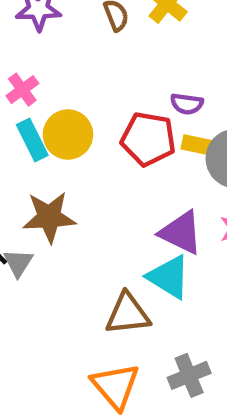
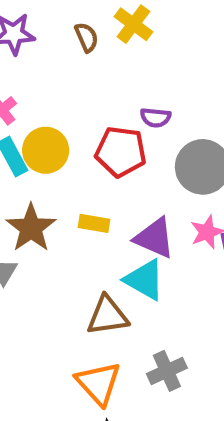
yellow rectangle: (198, 145) -> (94, 223), moved
brown star: (49, 217) -> (31, 228), turned -30

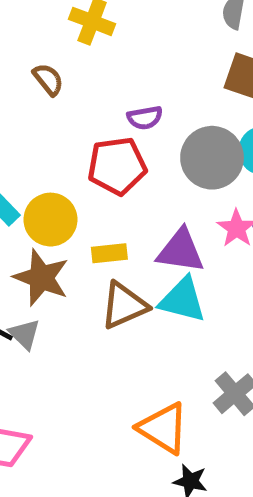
brown semicircle: (87, 37) -> (48, 79), moved
yellow circle: (46, 150) -> (50, 220), moved
brown triangle: (108, 316) -> (124, 305), moved

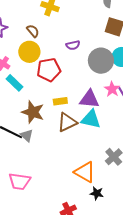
red pentagon: (117, 166) -> (49, 70), moved
yellow circle: (50, 220) -> (29, 52), moved

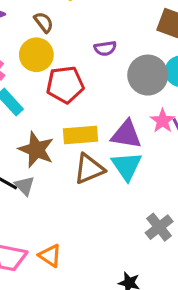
yellow rectangle: (60, 101) -> (80, 135), size x1.5
cyan triangle: (91, 119) -> (127, 166), turned 40
orange triangle: (85, 172) -> (50, 256), moved, size x0.7

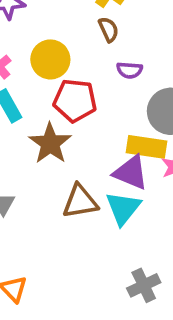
brown semicircle: (44, 22) -> (109, 29), moved
yellow rectangle: (80, 135) -> (146, 147), moved
brown star: (36, 150) -> (50, 143), moved

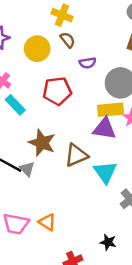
yellow circle: (50, 59) -> (37, 49), moved
brown star: (50, 143) -> (42, 143), moved
cyan triangle: (123, 208) -> (105, 172), moved

